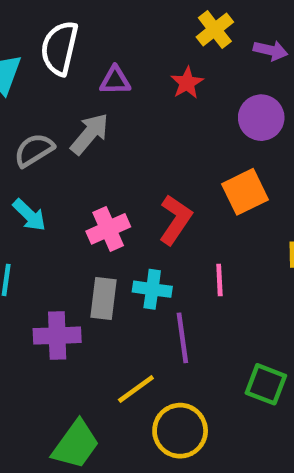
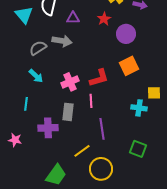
purple circle: (261, 118) -> (126, 34), moved
gray arrow: (90, 134) -> (62, 41), turned 60
red L-shape: (175, 220) -> (99, 78), turned 40
pink line: (219, 280) -> (91, 101), moved
cyan cross: (152, 289) -> (139, 108), moved

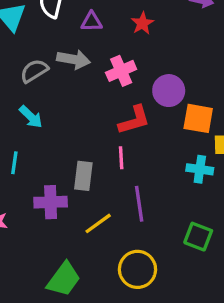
purple circle: (126, 34) -> (169, 91), moved
orange square: (129, 66) -> (198, 118), moved, turned 36
pink cross: (70, 82) -> (121, 71), moved
yellow line: (82, 151) -> (98, 223), moved

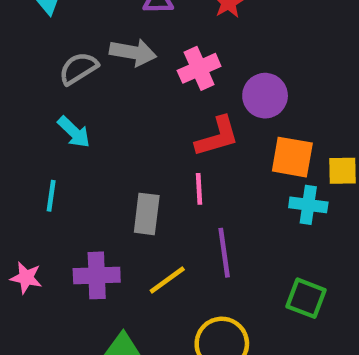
orange square: (198, 118) -> (292, 157), moved
purple cross: (51, 202) -> (97, 275), moved

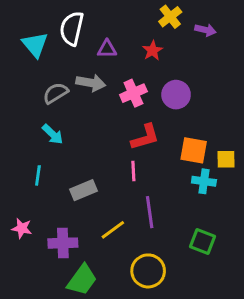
purple circle: (265, 96) -> (176, 95), moved
gray rectangle: (147, 214) -> (83, 190), moved, turned 60
purple cross: (97, 275) -> (63, 243), moved

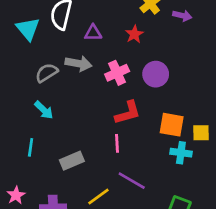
purple line: (150, 212) -> (132, 181), turned -52
pink star: (22, 228) -> (16, 195), turned 30

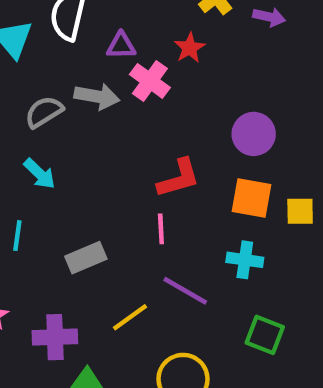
pink cross: (117, 73) -> (150, 81), moved, turned -30
purple circle: (156, 74) -> (254, 134), moved
cyan cross: (181, 153) -> (245, 260), moved

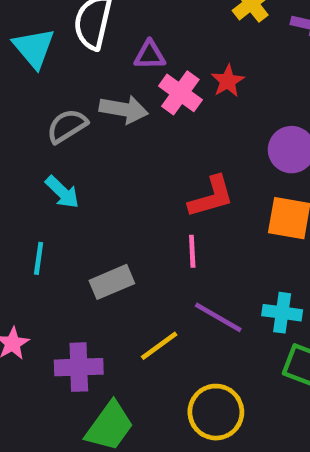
red star: (190, 48) -> (228, 81), moved
cyan cross: (245, 260) -> (282, 313), moved

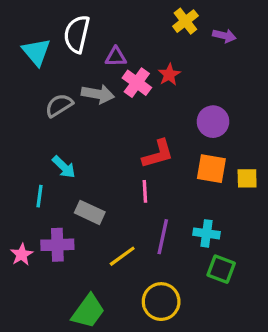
cyan arrow: (62, 192) -> (64, 167), moved
gray rectangle: (112, 282) -> (90, 212), turned 48
purple line: (218, 317) -> (163, 237), turned 72
purple cross: (79, 367) -> (57, 245), moved

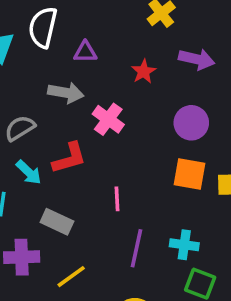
purple arrow: (224, 36) -> (197, 59), moved, size x1.4
pink cross: (137, 83) -> (108, 119), moved
gray semicircle: (59, 105) -> (20, 128), moved
red L-shape: (158, 154) -> (69, 158), moved
yellow line: (122, 256) -> (71, 277), moved

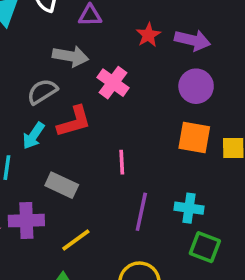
purple arrow: (197, 59) -> (193, 40), moved
gray semicircle: (20, 128) -> (42, 91), moved
cyan arrow: (29, 172) -> (33, 136), turned 80

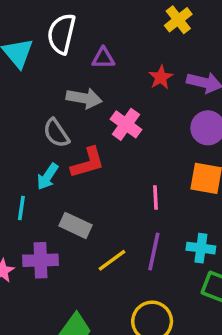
gray semicircle: (42, 91) -> (56, 133), turned -92
pink line: (122, 162) -> (156, 198), moved
yellow line: (76, 240) -> (112, 260), moved

